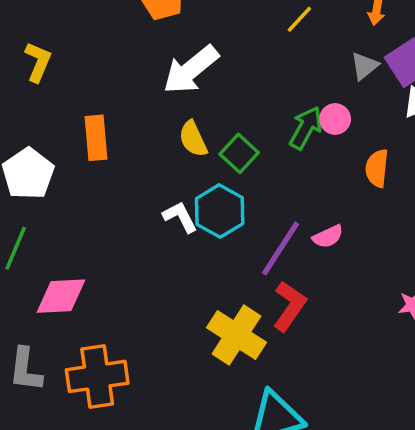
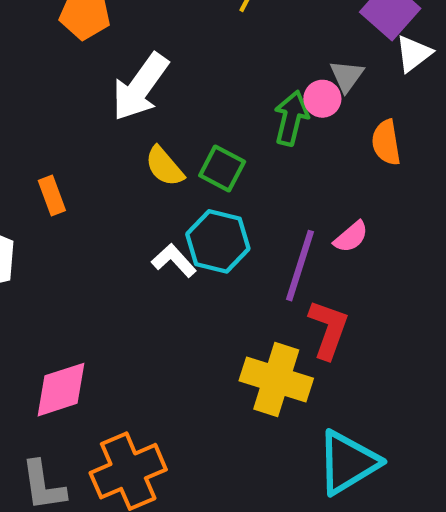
gray triangle: (364, 66) -> (347, 76), moved
orange rectangle: (96, 138) -> (52, 196), size x0.7

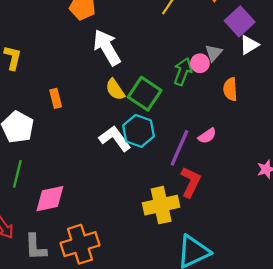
white arrow: (140, 87) -> (107, 47), turned 108
green square: (222, 169) -> (145, 94), size x1.4
white L-shape: (174, 261) -> (115, 138), size x1.4
yellow cross: (276, 379) -> (161, 205), turned -36

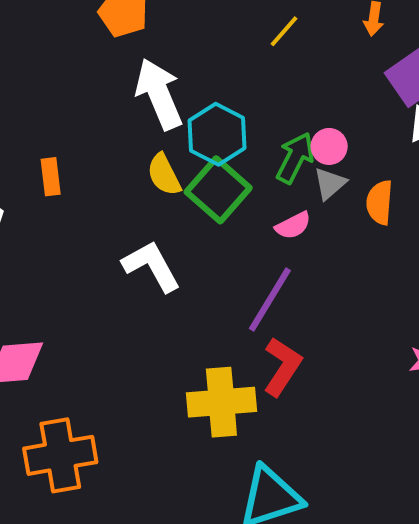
gray triangle: (214, 53) -> (330, 184), moved
cyan hexagon: (138, 131) -> (217, 134), moved
pink semicircle: (207, 136) -> (293, 225), moved

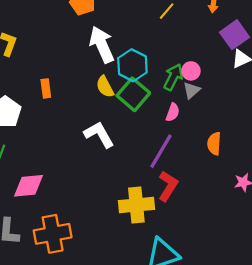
orange semicircle: (380, 203) -> (214, 144), moved
pink semicircle: (293, 225) -> (173, 112), turned -42

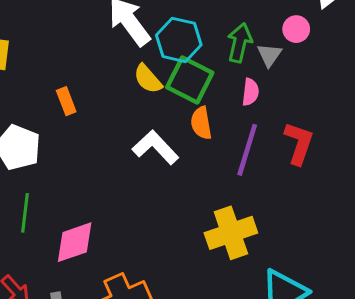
pink circle: (191, 71) -> (296, 29), moved
orange semicircle: (214, 144) -> (201, 123), moved
red L-shape: (168, 186) -> (299, 143), moved

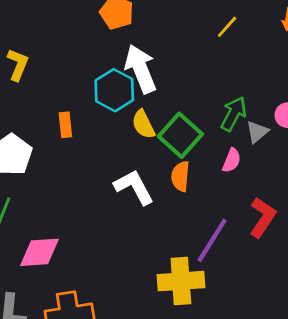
cyan hexagon: (179, 40) -> (114, 90), moved
purple line: (247, 150) -> (212, 240), moved

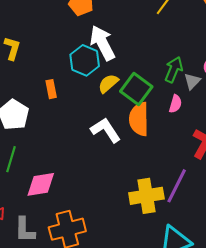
yellow semicircle: (143, 124) -> (108, 83), turned 80
orange semicircle: (180, 176) -> (139, 119), size x1.5
purple line: (212, 240) -> (177, 186), moved

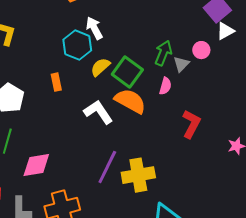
white arrow: (102, 43) -> (94, 28), size x0.7
orange rectangle: (51, 89) -> (56, 82), moved
orange semicircle: (139, 119) -> (130, 101), turned 120
purple line: (177, 186) -> (107, 167), moved

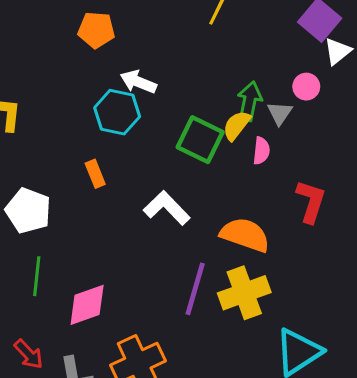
white arrow: (94, 28) -> (138, 82), turned -30
yellow semicircle: (100, 67) -> (237, 125), moved
orange semicircle: (130, 101) -> (245, 235), moved

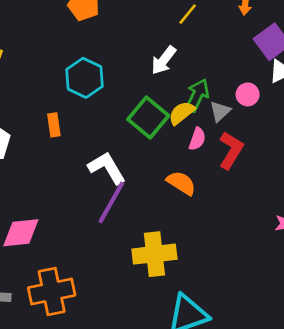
white arrow: (138, 82) -> (164, 60), moved, turned -88
red L-shape: (311, 201) -> (231, 150), moved
orange semicircle: (245, 235) -> (181, 183), moved, size x0.7
purple line: (195, 289) -> (111, 203), moved

